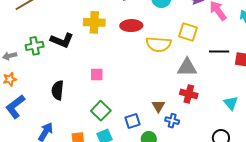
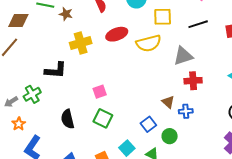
yellow square: (188, 32) -> (163, 17), moved
green cross: (35, 46) -> (32, 94), moved
black line: (219, 51) -> (198, 24), moved
green square: (101, 111) -> (103, 118), moved

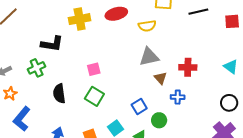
yellow semicircle: (149, 43) -> (147, 26), size x0.7
gray triangle: (183, 56) -> (149, 57), moved
green cross: (32, 94) -> (37, 68), moved
brown triangle: (168, 102) -> (160, 78), moved

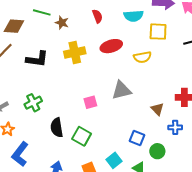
black L-shape: (52, 44) -> (37, 59), moved
gray triangle: (149, 57) -> (121, 90), moved
green square: (94, 96) -> (82, 136), moved
blue square: (139, 106) -> (137, 138), turned -35

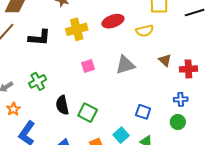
pink square: (90, 102) -> (88, 66), moved
brown triangle: (157, 109) -> (165, 60), moved
green circle: (157, 151) -> (178, 122), moved

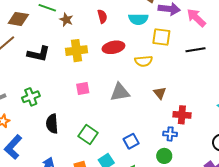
red cross: (188, 69) -> (182, 115), moved
blue square: (143, 112) -> (131, 141), turned 35
green square: (88, 113) -> (88, 134), moved

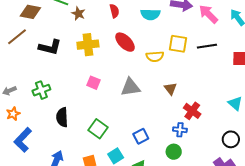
yellow square: (161, 37) -> (178, 44), moved
red ellipse: (113, 47) -> (125, 42), turned 55
pink square: (83, 89) -> (94, 83), turned 32
red cross: (182, 115) -> (192, 111), turned 30

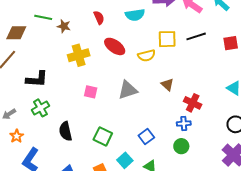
black L-shape: (50, 47) -> (37, 79), moved

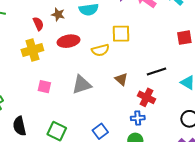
red semicircle: (99, 18) -> (38, 24), moved
brown star: (64, 26) -> (58, 14), moved
black line: (196, 36) -> (156, 71), moved
red ellipse: (115, 46) -> (69, 41), turned -45

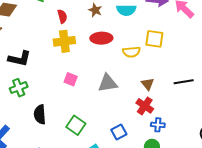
red semicircle: (38, 24) -> (62, 16), moved
red cross: (146, 97) -> (145, 106), moved

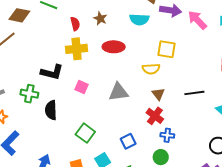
brown star: (95, 10) -> (100, 18), moved
yellow semicircle: (131, 52) -> (151, 69), moved
black L-shape: (19, 59) -> (52, 72), moved
green cross: (19, 88) -> (29, 94), turned 30
black semicircle: (40, 114) -> (51, 110), moved

